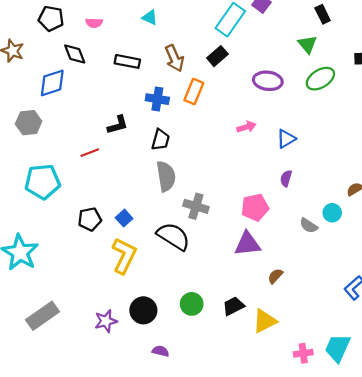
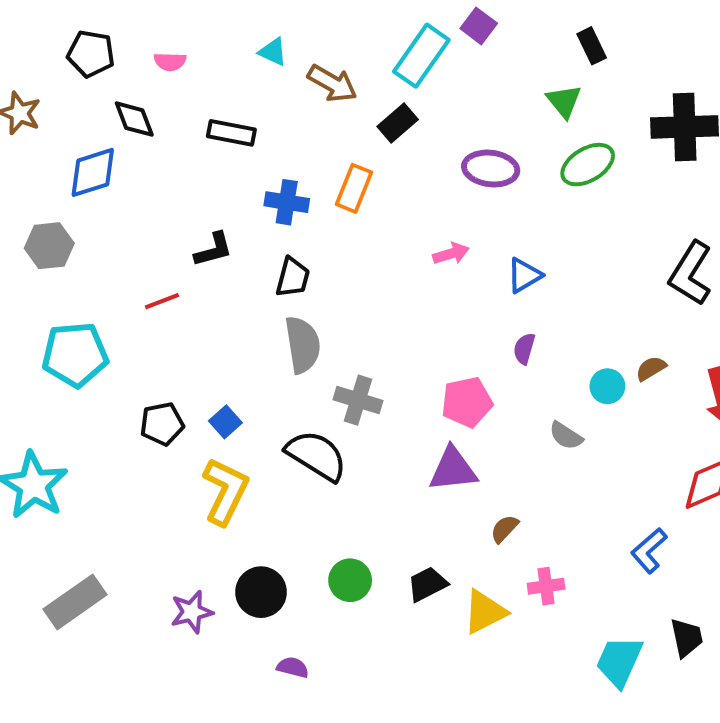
brown arrow: (174, 58) -> (332, 83), moved, turned -36
cyan circle: (332, 213) -> (607, 386), moved
pink cross: (303, 353) -> (546, 586), moved

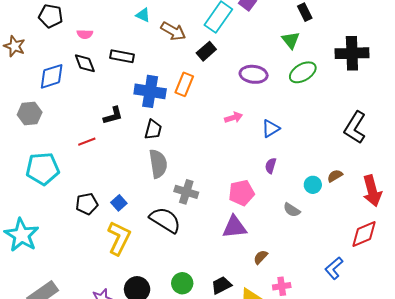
pink semicircle: (170, 62) -> (85, 34), moved
black diamond: (134, 119) -> (85, 63), moved
blue cross: (287, 202) -> (150, 91), size x1.4

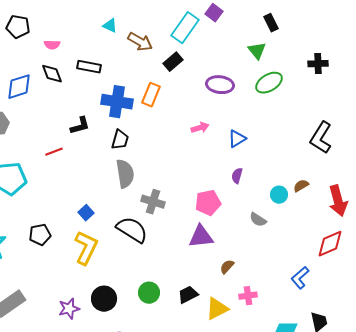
black cross: (352, 53) -> (318, 64), size x0.6
black pentagon: (87, 204) -> (40, 235), moved

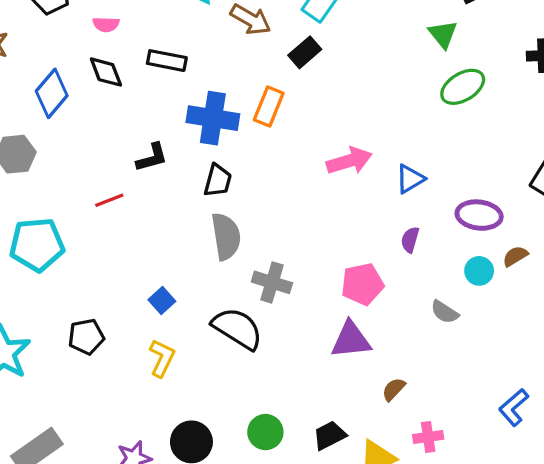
purple ellipse: (220, 85) -> (479, 215), moved
blue diamond: (19, 87) -> (52, 93), turned -32
pink arrow: (200, 128) -> (349, 161), size x1.5
yellow L-shape: (86, 248) -> (162, 358), size x0.7

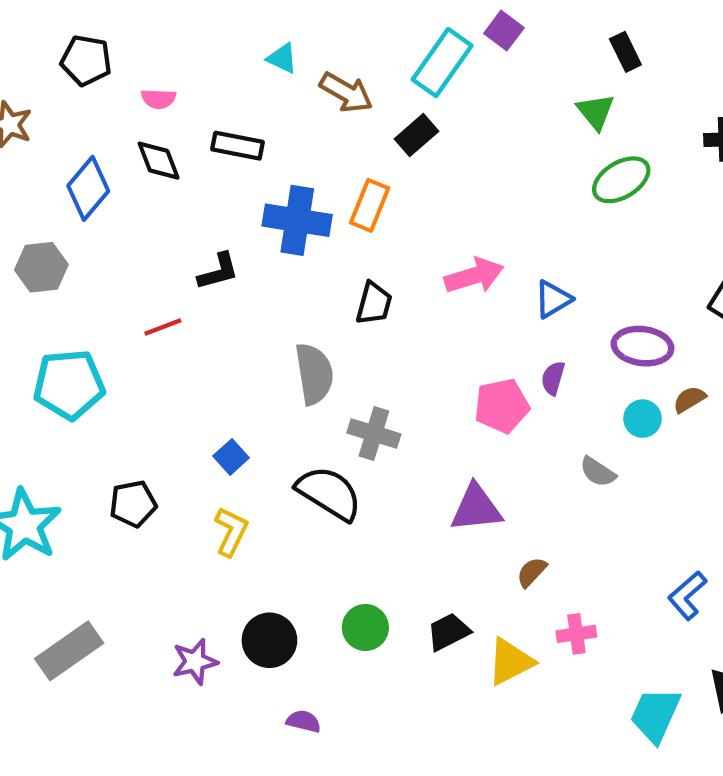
black trapezoid: (218, 181) -> (374, 303), moved
pink pentagon: (362, 284) -> (502, 406), moved

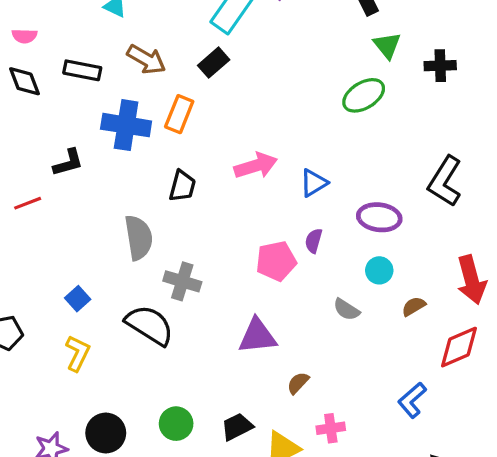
brown arrow: (346, 92) -> (146, 59), moved
green triangle: (596, 112) -> (387, 45), moved
brown semicircle: (689, 399) -> (414, 306), moved

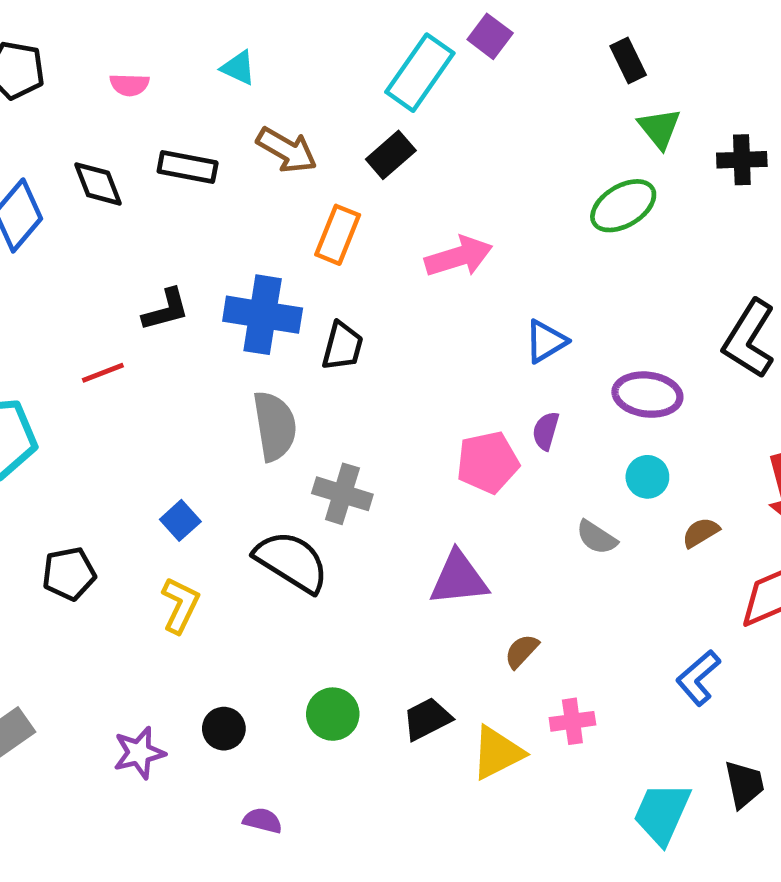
pink semicircle: (24, 36) -> (129, 85), moved
blue cross: (126, 125) -> (263, 315), moved
pink arrow: (256, 166) -> (459, 257), moved
black circle: (106, 433) -> (224, 729), size x0.7

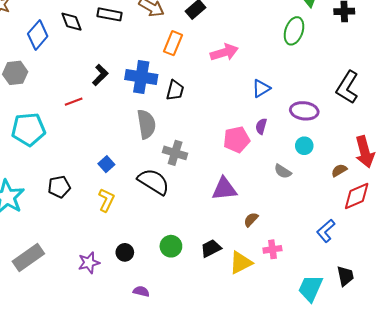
green ellipse: (623, 206) -> (294, 31), turned -40
black L-shape: (166, 310) -> (100, 75), turned -30
brown semicircle: (701, 533) -> (339, 170), moved

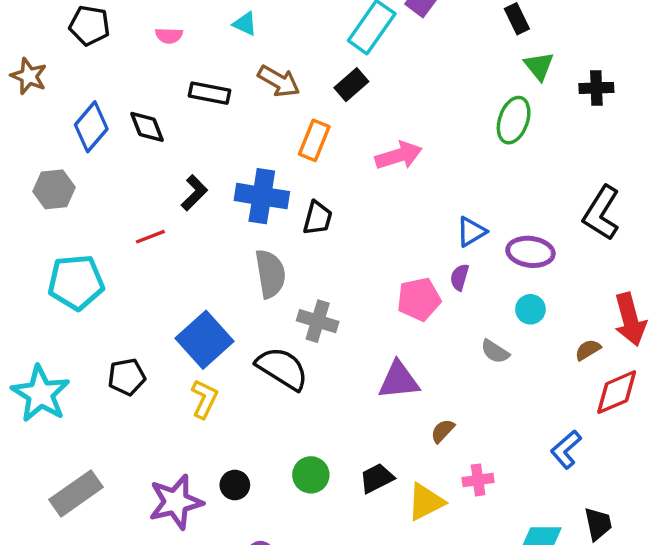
black diamond: (71, 22) -> (147, 127), moved
blue triangle: (261, 88) -> (471, 232), moved
blue square: (106, 164) -> (204, 340), size x2.0
purple star: (89, 263) -> (176, 502), size x1.5

